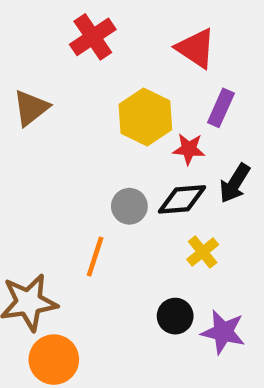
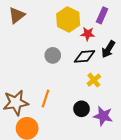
gray circle: (129, 206) -> (53, 55), moved
orange line: (95, 257) -> (46, 99), moved

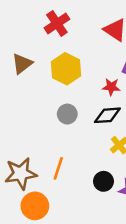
yellow hexagon: (68, 19) -> (66, 69), moved

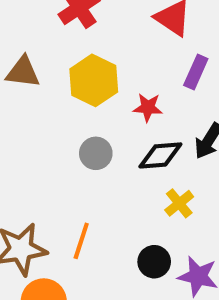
brown triangle: (22, 64) -> (23, 72), turned 45
red star: (111, 87) -> (148, 107), moved

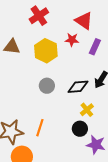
red star: (148, 107) -> (72, 40), moved
black circle: (154, 262) -> (80, 129), moved

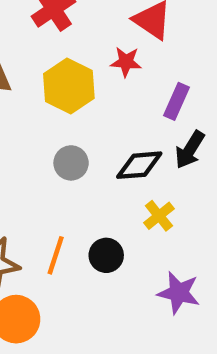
purple rectangle: (95, 47) -> (177, 101), moved
black circle: (80, 129) -> (106, 255), moved

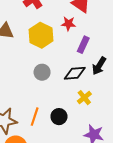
purple rectangle: (177, 101) -> (83, 45), moved

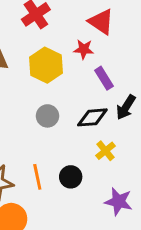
purple rectangle: (83, 45) -> (104, 78), turned -56
orange line: (35, 117) -> (37, 177), turned -30

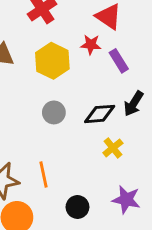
purple rectangle: (104, 78) -> (119, 61), moved
black circle: (71, 177) -> (77, 207), moved

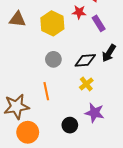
yellow cross: (113, 148) -> (86, 84), moved
orange line: (44, 174) -> (46, 91), moved
purple star: (126, 200) -> (94, 113), moved

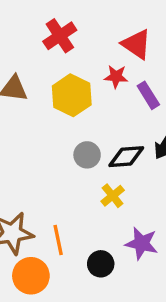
gray circle: (53, 59) -> (87, 155), moved
yellow cross: (86, 84) -> (113, 196), moved
orange line: (46, 91) -> (58, 240), moved

